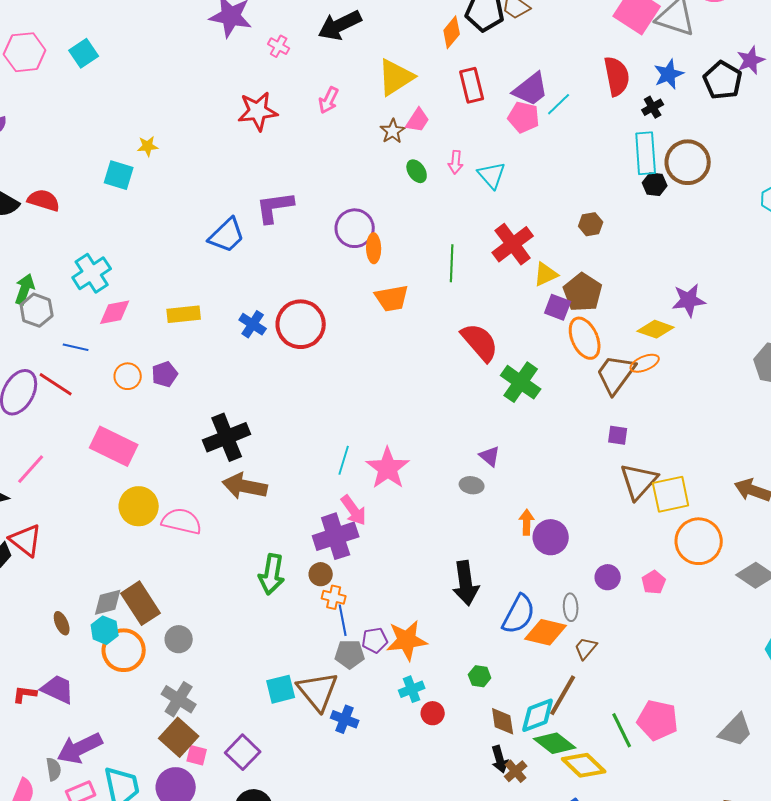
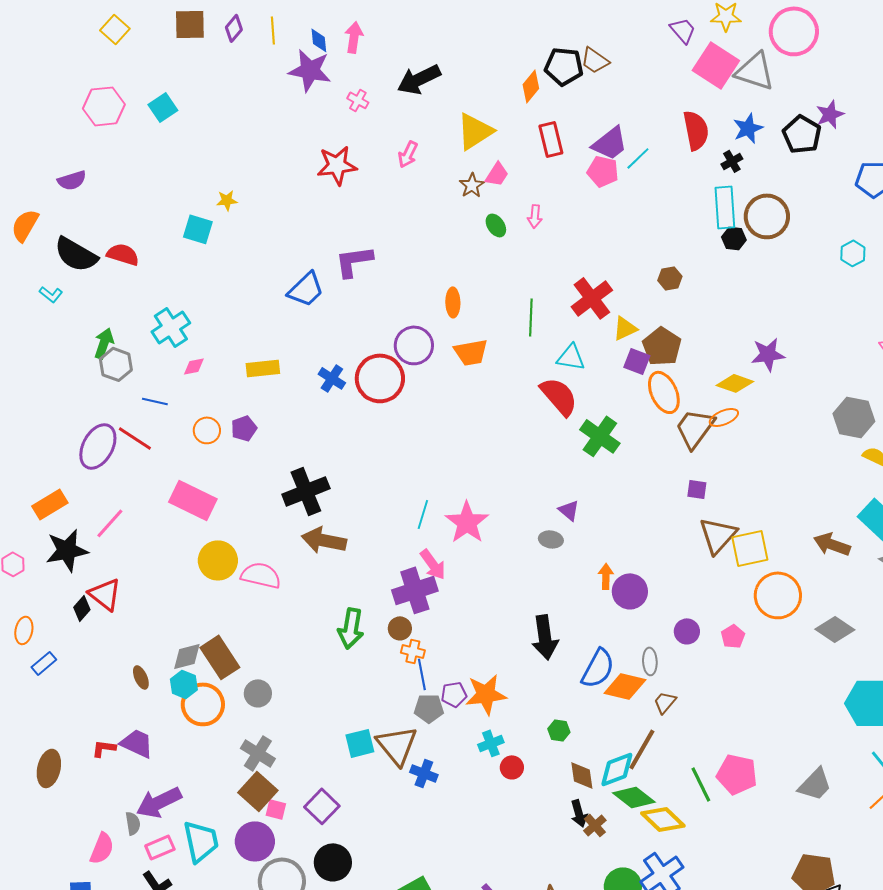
cyan triangle: (492, 175) -> (571, 357), moved, turned -40
purple circle: (355, 228) -> (414, 345), moved
pink diamond: (115, 312) -> (194, 366), size x0.7

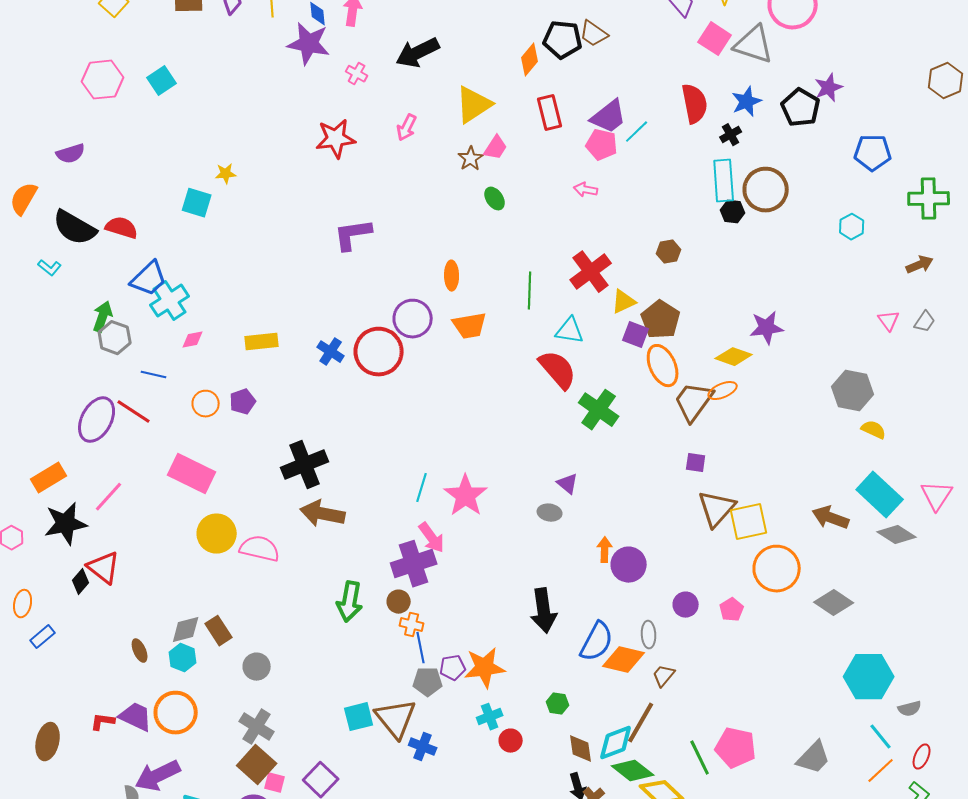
pink square: (716, 65) -> (715, 39), size x0.7
pink arrow: (535, 216) -> (586, 190), moved, turned 95
blue trapezoid: (306, 289) -> (149, 279), moved
brown rectangle: (220, 657) -> (219, 631), size x0.7
orange circle: (203, 704) -> (176, 713), moved

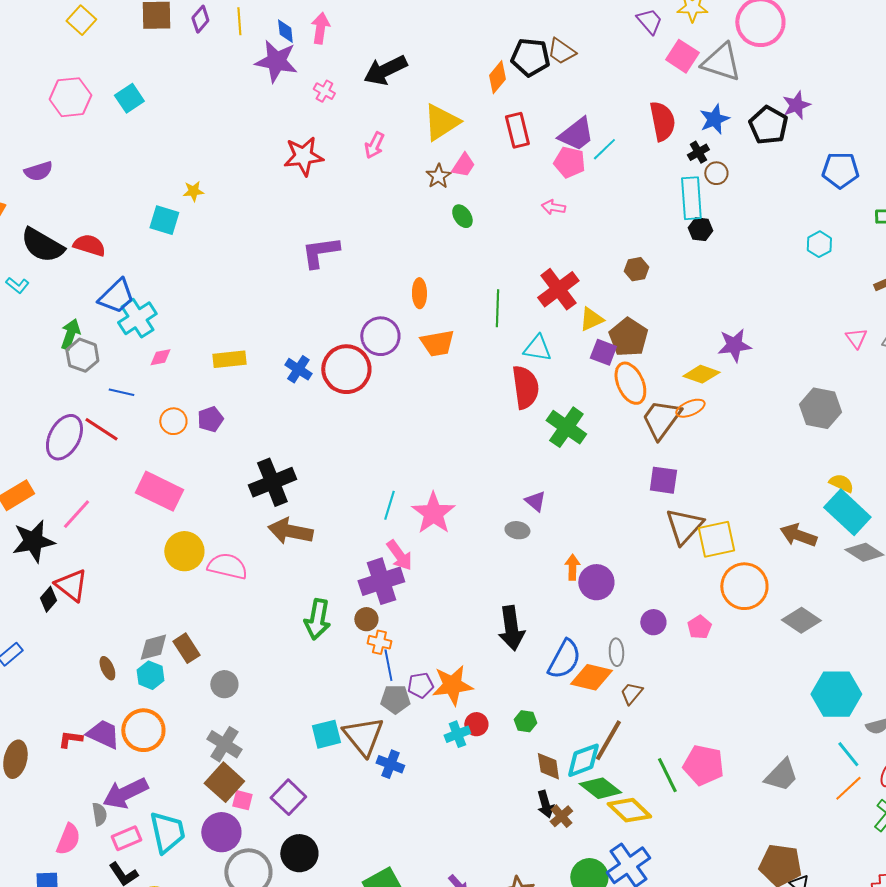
brown circle: (766, 190) -> (716, 173), moved, size x0.5
red semicircle: (558, 370) -> (525, 387), turned 33
yellow semicircle: (874, 430) -> (841, 483), moved
purple square: (696, 463) -> (663, 480), size x1.4
red circle: (511, 741) -> (476, 724), moved

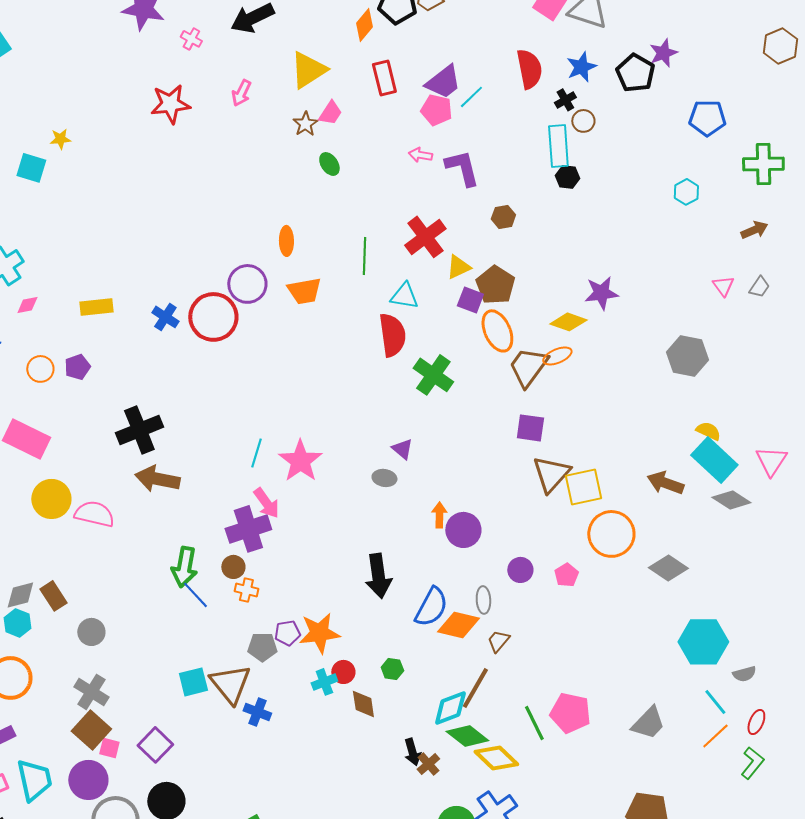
purple L-shape: (320, 252) -> (462, 168), moved, turned 84
blue line: (388, 665) -> (195, 595), moved, turned -32
brown diamond: (548, 766) -> (363, 704), moved

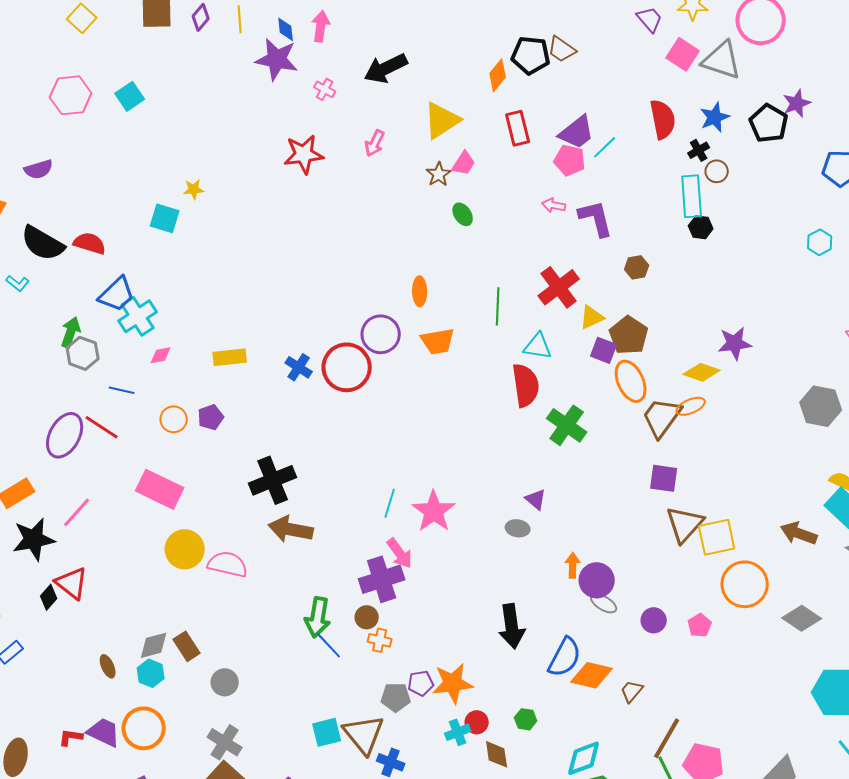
gray ellipse: (483, 600) -> (604, 603), moved, turned -56
brown line: (475, 688) -> (667, 738), moved

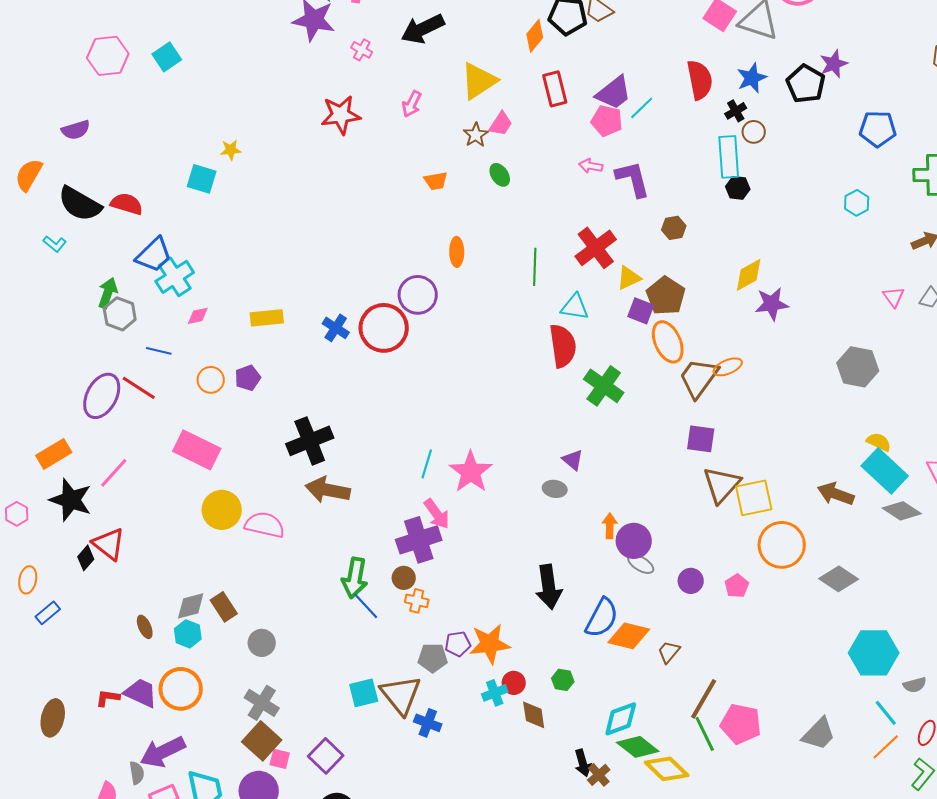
orange trapezoid: (438, 341) -> (436, 181), moved, size x0.7
yellow diamond: (702, 372) -> (749, 275), moved, turned -48
black star: (34, 539) -> (71, 500), turned 30

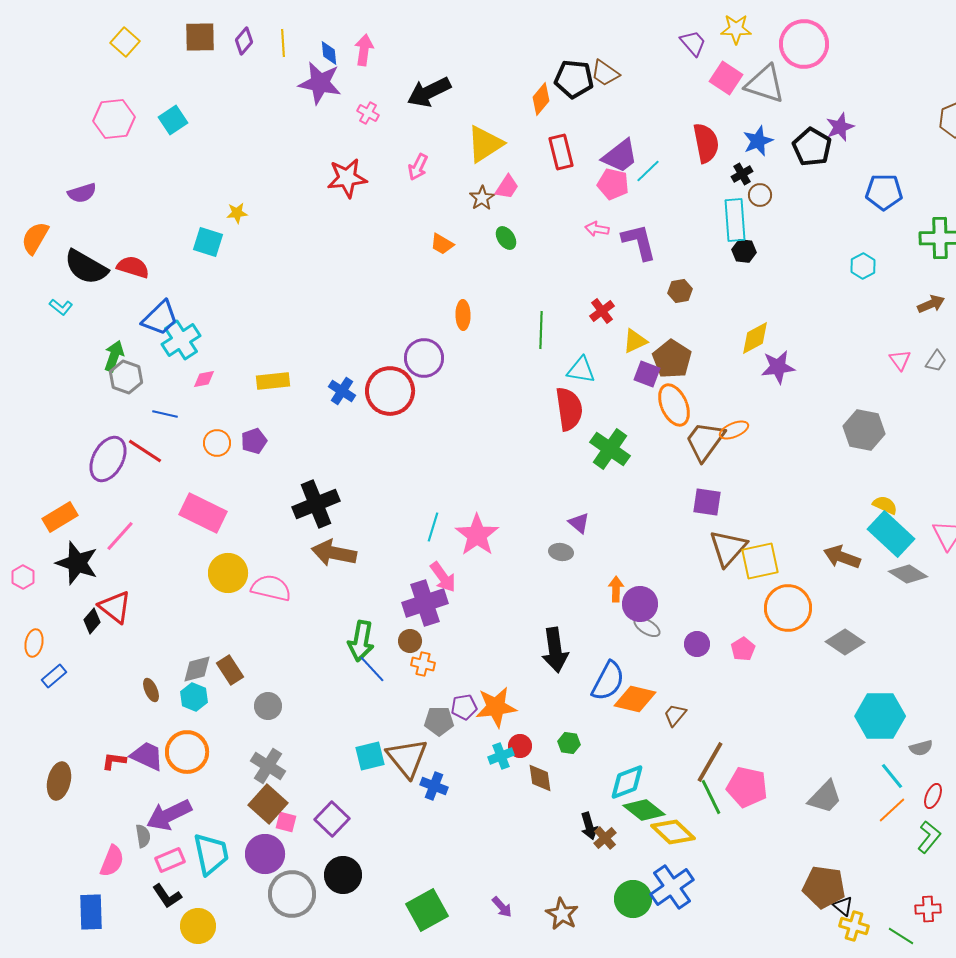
orange trapezoid: (436, 181) -> (442, 244), turned 40
red cross: (596, 248) -> (602, 311), size x0.6

